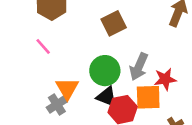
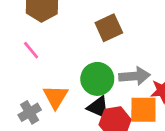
gray arrow: (139, 67) -> (134, 76), turned -120
gray cross: (57, 105) -> (30, 112), moved

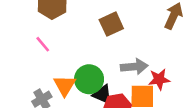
green circle: (97, 79) -> (89, 79), moved

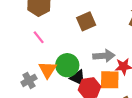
pink line: (43, 44) -> (39, 37), moved

